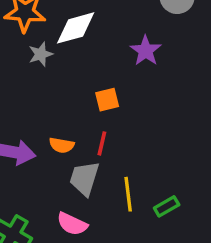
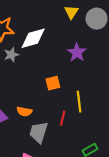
red line: (102, 143) -> (63, 118), moved
yellow line: (128, 194) -> (79, 102), moved

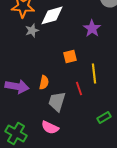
orange semicircle: (24, 112) -> (44, 82), turned -88
red line: (63, 118) -> (79, 88), turned -32

